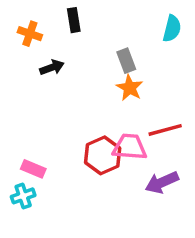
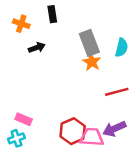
cyan semicircle: (172, 29) -> (122, 48), moved
gray rectangle: (126, 61) -> (89, 43), size x1.5
pink trapezoid: (130, 147) -> (92, 137), moved
red hexagon: (103, 155) -> (73, 131), moved

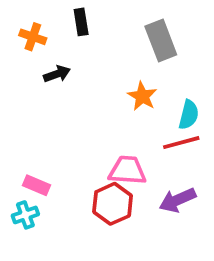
gray rectangle: (89, 43) -> (161, 41), moved
cyan semicircle: (122, 48) -> (189, 115), moved
pink trapezoid: (92, 137) -> (127, 170), moved

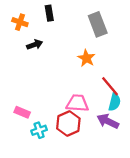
cyan semicircle: (189, 115) -> (115, 102), moved
red line: (181, 143) -> (110, 86), turned 65
purple arrow: (178, 200) -> (108, 121), turned 50
cyan cross: (25, 215) -> (39, 130), moved

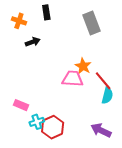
orange star: (86, 58) -> (83, 66), moved
pink trapezoid: (77, 103) -> (73, 79), moved
purple arrow: (108, 121) -> (101, 130), moved
red hexagon: (68, 123) -> (53, 127), moved

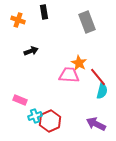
black arrow: (33, 42) -> (31, 51), moved

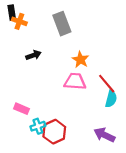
black rectangle: (44, 12) -> (12, 13), moved
gray rectangle: (87, 22) -> (62, 24), moved
orange star: (79, 63) -> (80, 60), moved

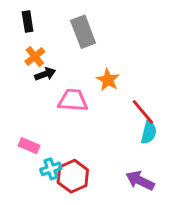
black rectangle: (12, 13) -> (28, 21), moved
orange cross: (19, 21) -> (35, 57), moved, turned 32
pink trapezoid: (75, 81) -> (73, 100), moved

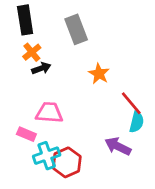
black rectangle: (28, 21) -> (25, 20), size x1.5
pink trapezoid: (73, 100) -> (49, 113), moved
cyan cross: (51, 169) -> (47, 156), size x1.4
purple arrow: (140, 181) -> (118, 146), moved

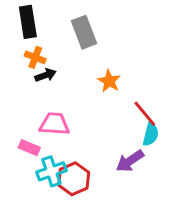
orange cross: (32, 52) -> (35, 57), turned -30
purple arrow: (118, 146) -> (130, 161), turned -60

